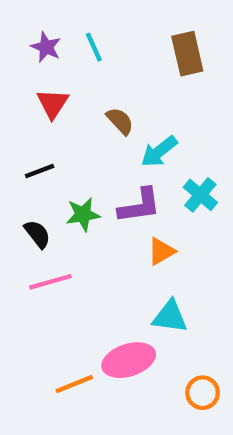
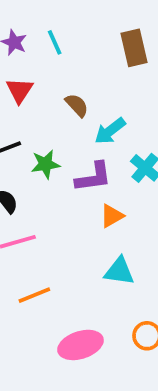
green star: (83, 214) -> (45, 164), moved
pink ellipse: (129, 360) -> (80, 345), moved
orange line: (74, 384) -> (34, 295), moved

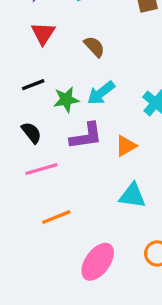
cyan arrow: (110, 131) -> (101, 93), moved
purple L-shape: (93, 177) -> (86, 136), moved
pink ellipse: (80, 345) -> (98, 262), turned -36

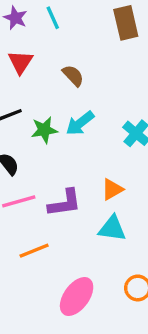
purple L-shape: (86, 136) -> (65, 203), moved
orange triangle: (126, 146) -> (112, 189), moved

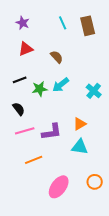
cyan line: (53, 18) -> (63, 23), moved
red triangle: (20, 62) -> (26, 49), turned 35

